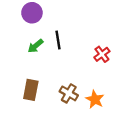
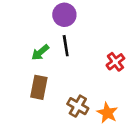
purple circle: (32, 13) -> (64, 15), moved
brown rectangle: (31, 90) -> (39, 87), moved

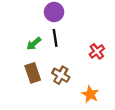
brown rectangle: (39, 87) -> (33, 73), turned -30
brown cross: (78, 106) -> (61, 75), moved

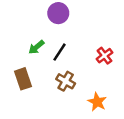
black line: (55, 38) -> (59, 52), moved, turned 42
brown rectangle: (33, 73) -> (23, 79), moved

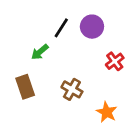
purple circle: (58, 13) -> (92, 27), moved
black line: (59, 52) -> (61, 28), moved

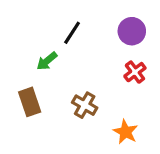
purple circle: (92, 27) -> (132, 31), moved

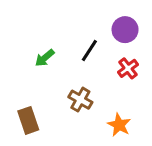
black line: (72, 33) -> (89, 50), moved
brown rectangle: (30, 102) -> (28, 120), moved

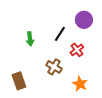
green arrow: (45, 58) -> (30, 39), turned -56
red cross: (128, 68) -> (77, 50), moved

